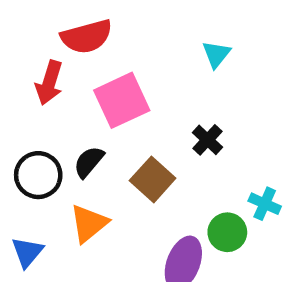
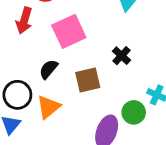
black circle: (38, 175) -> (17, 95), moved
brown square: (153, 179) -> (88, 80), turned 35

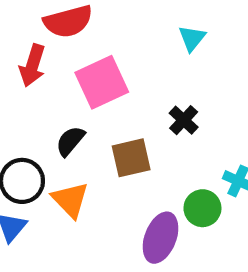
orange triangle: (48, 107) -> (70, 200), turned -35

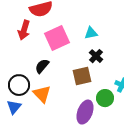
cyan triangle: (192, 38) -> (91, 33), moved, turned 40
brown square: (131, 158) -> (82, 76), moved

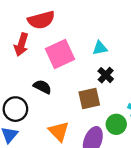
black semicircle: (42, 66) -> (42, 87), turned 77
orange triangle: (42, 94) -> (59, 131), moved

